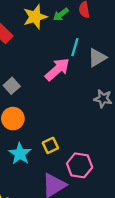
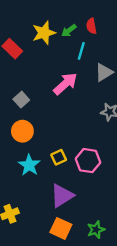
cyan line: (75, 47) -> (81, 51), moved
pink hexagon: (80, 165) -> (88, 161), moved

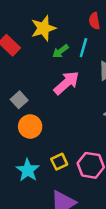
green arrow: (69, 31) -> (60, 51), moved
orange circle: (22, 131) -> (30, 126), moved

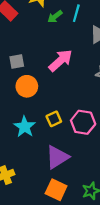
pink arrow: (66, 83) -> (61, 60), moved
gray square: (19, 100) -> (17, 62), turned 32

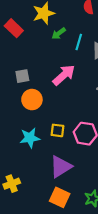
cyan line: (76, 13) -> (79, 42), moved
yellow square: (54, 119) -> (57, 130), turned 32
cyan star: (25, 127) -> (30, 138), turned 30

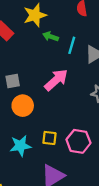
green arrow: (59, 33) -> (51, 36), turned 56

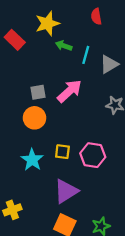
gray square: (13, 81) -> (38, 92), moved
cyan star: (20, 146) -> (32, 160), turned -30

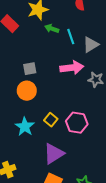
cyan line: (86, 55) -> (71, 37), turned -35
pink arrow: (69, 91) -> (72, 68), moved, turned 35
yellow square: (62, 152) -> (51, 120), turned 32

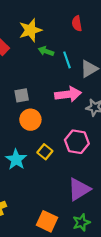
orange circle: (27, 91) -> (30, 120), moved
pink hexagon: (77, 123) -> (77, 142), moved
purple triangle: (54, 154) -> (79, 189), moved

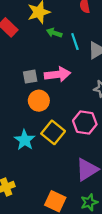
pink arrow: (68, 94) -> (57, 74), moved
yellow square: (45, 152) -> (53, 132), size x1.5

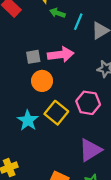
cyan line: (75, 42) -> (78, 22), turned 42

